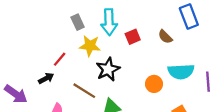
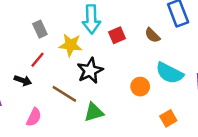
gray rectangle: (78, 22) -> (40, 29), moved
cyan semicircle: (181, 72) -> (170, 73), turned 30
black arrow: (46, 78) -> (23, 80), turned 48

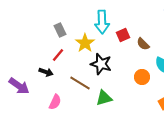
brown semicircle: (152, 35) -> (143, 44), moved
yellow star: (71, 45) -> (85, 43), turned 30
black star: (90, 71) -> (101, 64), turned -30

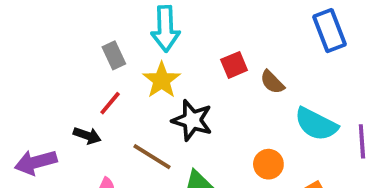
cyan arrow: (102, 22) -> (165, 29), moved
orange circle: (142, 77) -> (268, 164), moved
purple arrow: (19, 86) -> (36, 162), turned 130

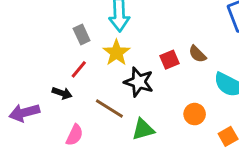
red square: (234, 65) -> (169, 60), moved

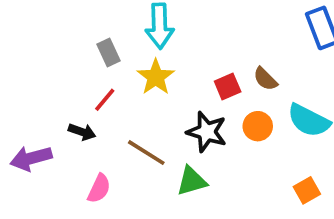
black star: (139, 82) -> (207, 132), moved
orange circle: (195, 114) -> (258, 126), moved

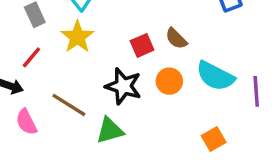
pink semicircle: (99, 188) -> (26, 122), moved, turned 128

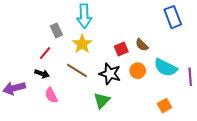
red line: (31, 57) -> (45, 53), moved
brown line: (69, 105) -> (77, 71), moved
green triangle: (110, 130) -> (102, 100), turned -30

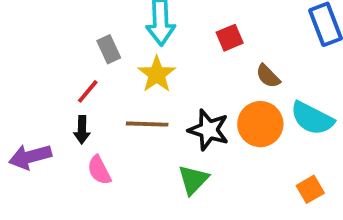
red square: (121, 49) -> (230, 38), moved
brown line: (77, 71) -> (147, 124), turned -30
orange circle: (138, 71) -> (260, 124), size x1.5
black arrow: (42, 74) -> (82, 130), turned 72

